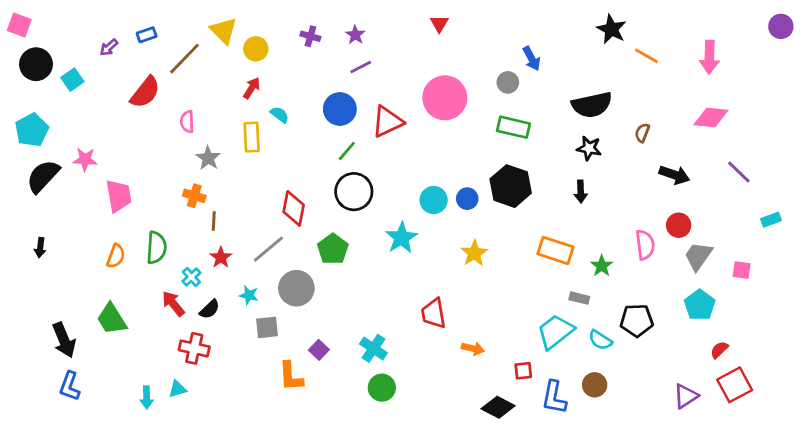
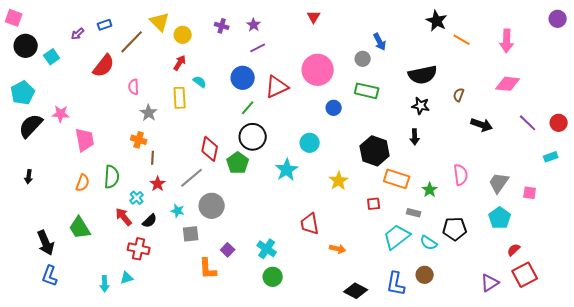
black hexagon: (511, 186) -> (375, 151), moved
blue circle: (467, 199) -> (334, 108), moved
red circle: (679, 225) -> (559, 123), moved
green pentagon: (333, 249) -> (238, 163), moved
red square: (523, 371) -> (374, 204), moved

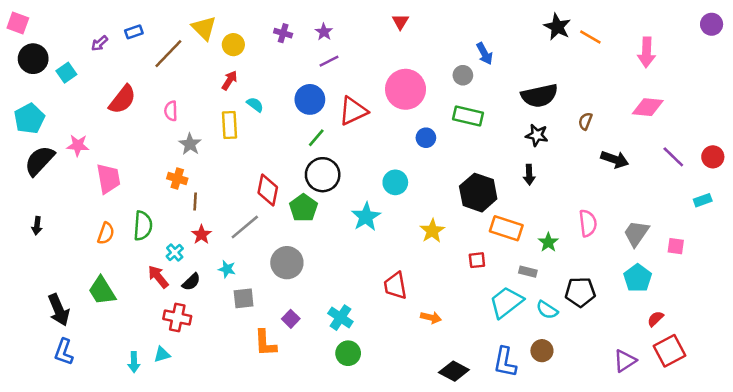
orange line: (462, 40) -> (590, 37), moved
red semicircle: (104, 66) -> (122, 99), moved
gray circle: (212, 206) -> (287, 263), moved

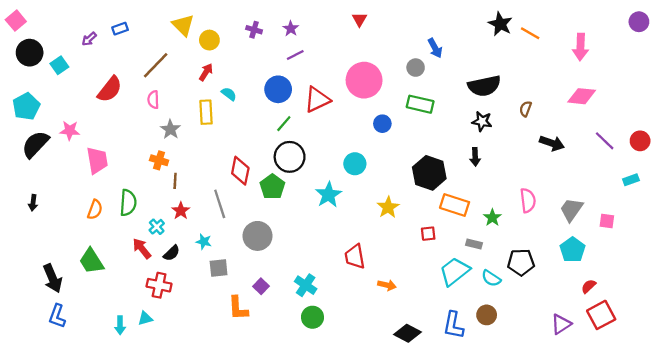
pink square: (18, 23) -> (16, 21), turned 30
brown line: (168, 54) -> (156, 65), moved
gray line: (245, 227) -> (220, 204), turned -68

